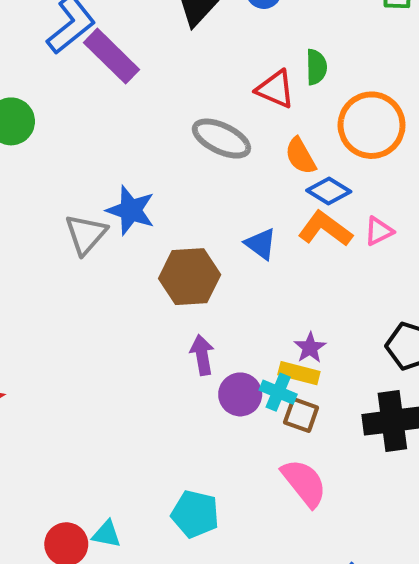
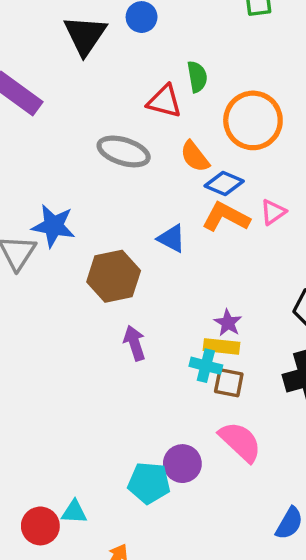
purple circle: (240, 394) -> (182, 464), moved

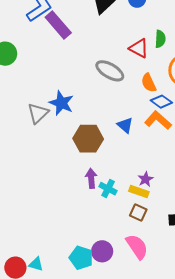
cyan cross: (206, 366) -> (108, 189), moved

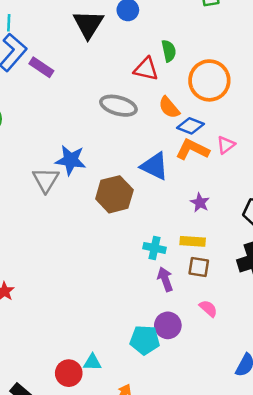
purple rectangle: (58, 25) -> (41, 67), size x0.7
blue triangle: (125, 125) -> (155, 166), size x1.4
purple arrow: (91, 178) -> (165, 279), moved
purple star: (146, 179) -> (200, 203), moved
pink semicircle: (137, 247) -> (208, 308), size x0.6

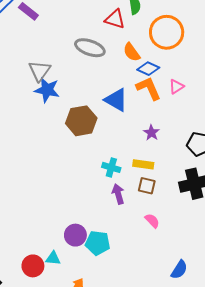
orange L-shape: (193, 150) -> (149, 88), turned 36
gray triangle: (46, 180) -> (40, 71), moved
purple circle: (168, 325) -> (75, 235), moved

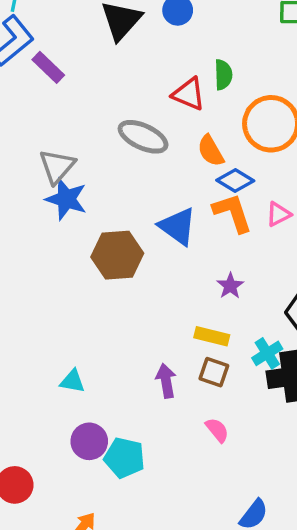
cyan cross: (111, 167) -> (267, 353), moved, turned 36
cyan triangle: (53, 258) -> (72, 381), moved

